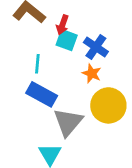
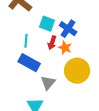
red arrow: (62, 25) -> (52, 43), moved
gray triangle: (68, 122) -> (48, 83), size x0.7

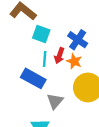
cyan square: (47, 24) -> (41, 34), moved
cyan line: (26, 41) -> (45, 59), moved

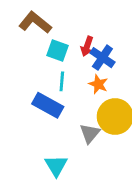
red arrow: (59, 56) -> (87, 46), moved
gray triangle: (55, 101) -> (90, 133), moved

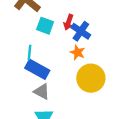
cyan line: (62, 81) -> (29, 52), moved
gray triangle: (90, 133) -> (42, 92), moved, turned -42

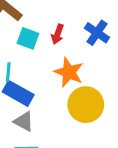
blue cross: (81, 31) -> (97, 33), moved
orange star: (77, 52) -> (69, 72), size x1.5

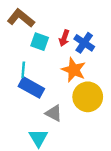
blue cross: (97, 33) -> (84, 43), moved
gray triangle: (24, 121) -> (54, 113), moved

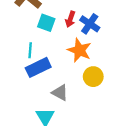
blue rectangle: (31, 87) -> (38, 67), turned -55
yellow circle: (88, 97) -> (93, 77), size x0.7

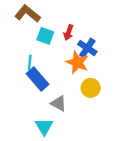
blue cross: (90, 24) -> (87, 48), moved
blue rectangle: (38, 67) -> (37, 79), turned 75

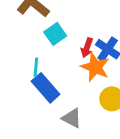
red arrow: (68, 33) -> (87, 48), moved
cyan square: (45, 36) -> (55, 34), turned 35

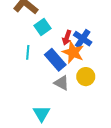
blue rectangle: (46, 88) -> (55, 60), moved
gray triangle: (72, 118) -> (62, 83), moved

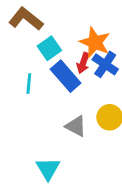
orange star: (73, 52) -> (95, 42), moved
blue rectangle: (55, 60) -> (66, 76), moved

